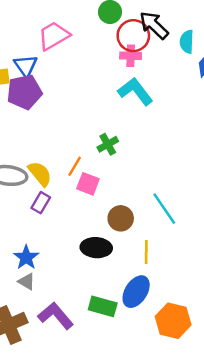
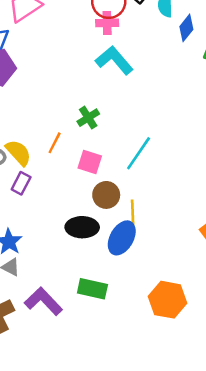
pink square: (88, 184) -> (90, 162), moved
cyan line: (164, 209) -> (139, 153), moved, turned 72
yellow line: (146, 252) -> (133, 212), moved
blue ellipse: (136, 292) -> (122, 238), moved

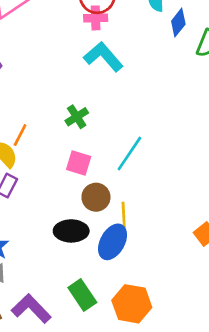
orange line: (55, 143) -> (20, 135), moved
green rectangle: (92, 289) -> (82, 295), turned 44
orange hexagon: (168, 300) -> (132, 304), moved

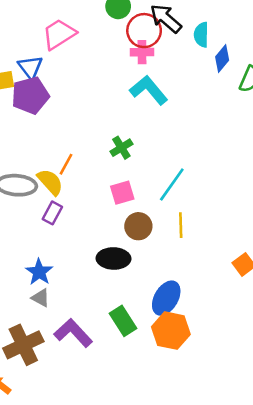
pink square: (79, 163) -> (122, 193), turned -35
yellow line: (124, 215) -> (181, 225), moved
blue ellipse: (113, 242) -> (166, 298), moved

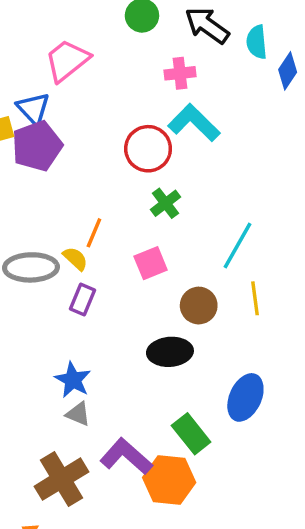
red circle: (144, 31) -> (148, 149), moved
yellow semicircle: (50, 182) -> (75, 259), size x0.7
pink square: (122, 193) -> (151, 263), moved
orange hexagon: (171, 331) -> (169, 480), moved

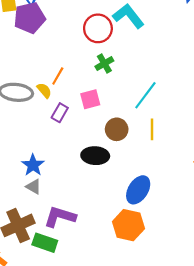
purple rectangle: (82, 299) -> (60, 113), moved
green rectangle: (191, 434) -> (45, 243), moved, turned -40
purple L-shape: (126, 456) -> (60, 217), turned -32
orange hexagon: (169, 480) -> (128, 225), moved

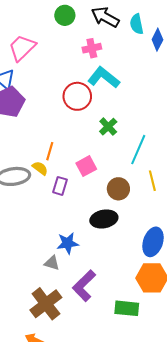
green cross: (104, 64) -> (108, 127), moved
blue star: (33, 165) -> (68, 243), moved, turned -30
purple L-shape: (60, 217) -> (84, 286), turned -48
green rectangle: (45, 243) -> (127, 308), moved

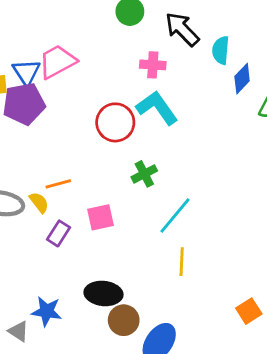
pink trapezoid: (22, 48) -> (57, 62), moved
orange line: (50, 151) -> (58, 184), turned 42
brown circle: (118, 189) -> (124, 320), moved

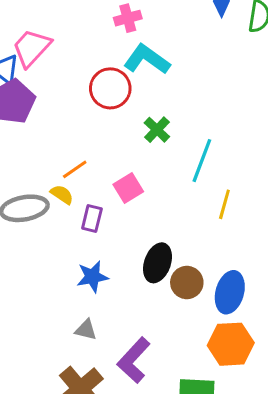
yellow line: (182, 262) -> (224, 204), turned 32
black ellipse: (103, 293) -> (158, 263), turned -57
blue star: (47, 311) -> (92, 277), moved

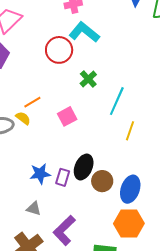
purple rectangle: (92, 219) -> (63, 177), moved

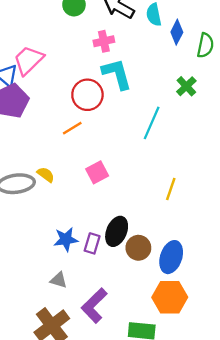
cyan L-shape: (84, 32) -> (117, 74), turned 36
green cross: (88, 79) -> (186, 86), moved
cyan line: (117, 101) -> (152, 123), moved
orange line: (32, 102) -> (72, 128), moved

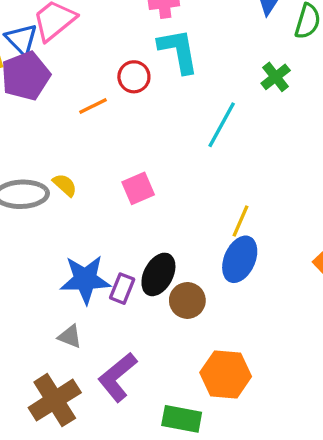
red circle: (87, 95) -> (134, 77), size x0.7
orange line: (72, 128) -> (93, 106), moved
blue star: (66, 239) -> (85, 279), size x1.4
blue ellipse: (171, 257) -> (240, 259), moved

